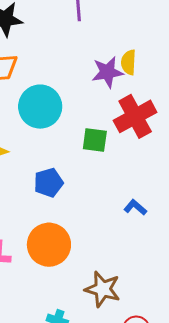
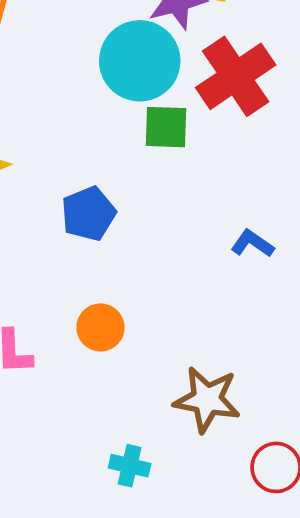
cyan circle: (40, 107) -> (140, 61), moved
orange circle: (49, 245) -> (101, 327), size x0.6

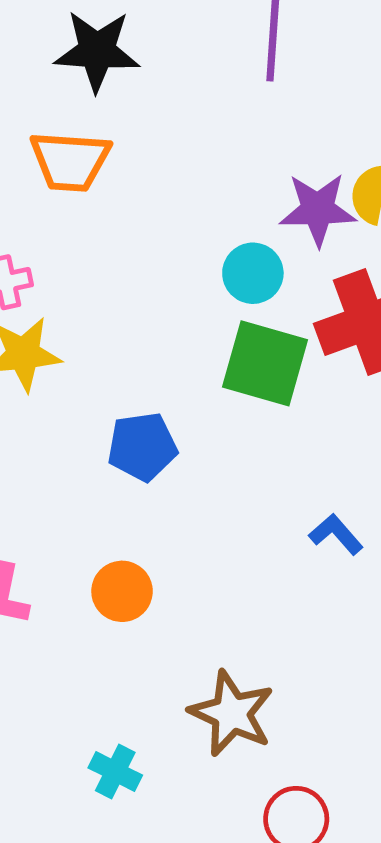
cyan circle: (140, 61) -> (253, 273), size x0.6
green square: (166, 127) -> (265, 363), size x1.4

